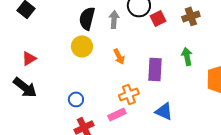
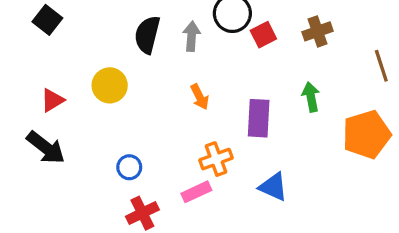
yellow circle: (82, 46) -> (110, 85), moved

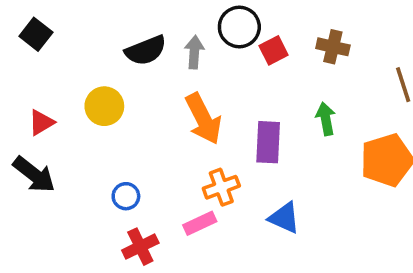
brown cross: (317, 31) -> (333, 47), turned 32
black semicircle: (147, 35) -> (146, 50), turned -126
orange arrow: (200, 97) -> (203, 119), size x1.8

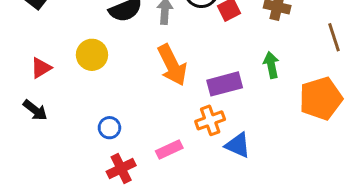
purple rectangle: (268, 142) -> (225, 84), turned 72
black arrow: (34, 175) -> (35, 110), size x0.7
orange cross: (221, 187) -> (210, 120), moved

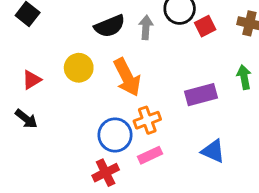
orange arrow: (172, 65) -> (127, 77), moved
orange cross: (210, 120) -> (147, 120), moved
blue circle: (109, 128) -> (115, 135), moved, size x1.6

